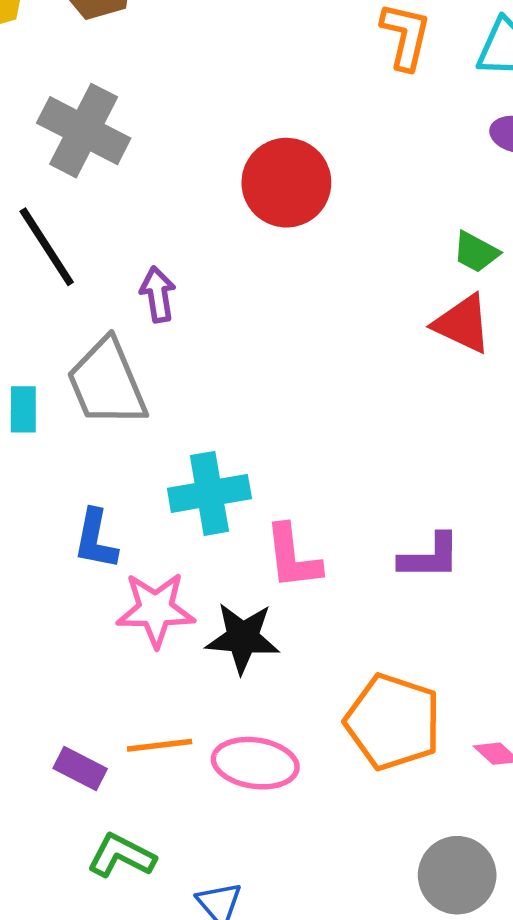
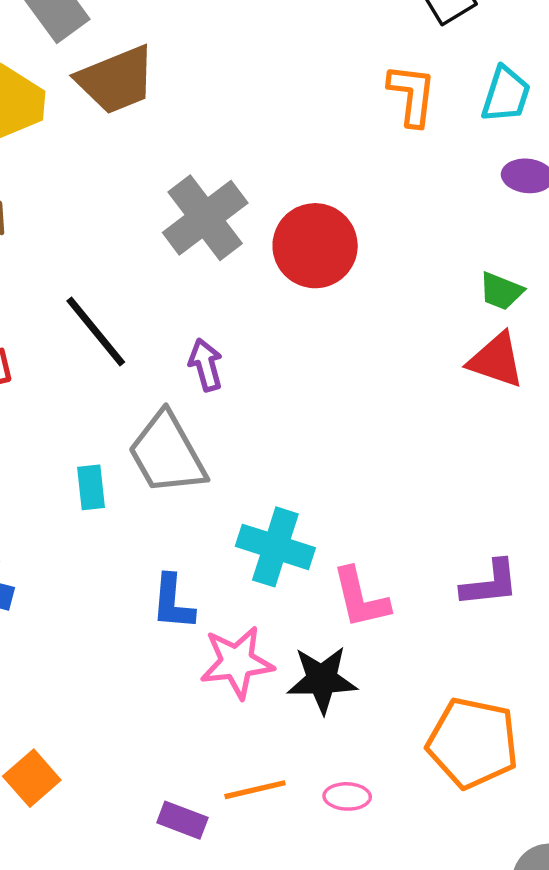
gray cross: (84, 131) -> (205, 218), moved, turned 32
cyan cross: (209, 493) -> (275, 547), turned 34
pink ellipse: (255, 763) -> (347, 796), size x0.6

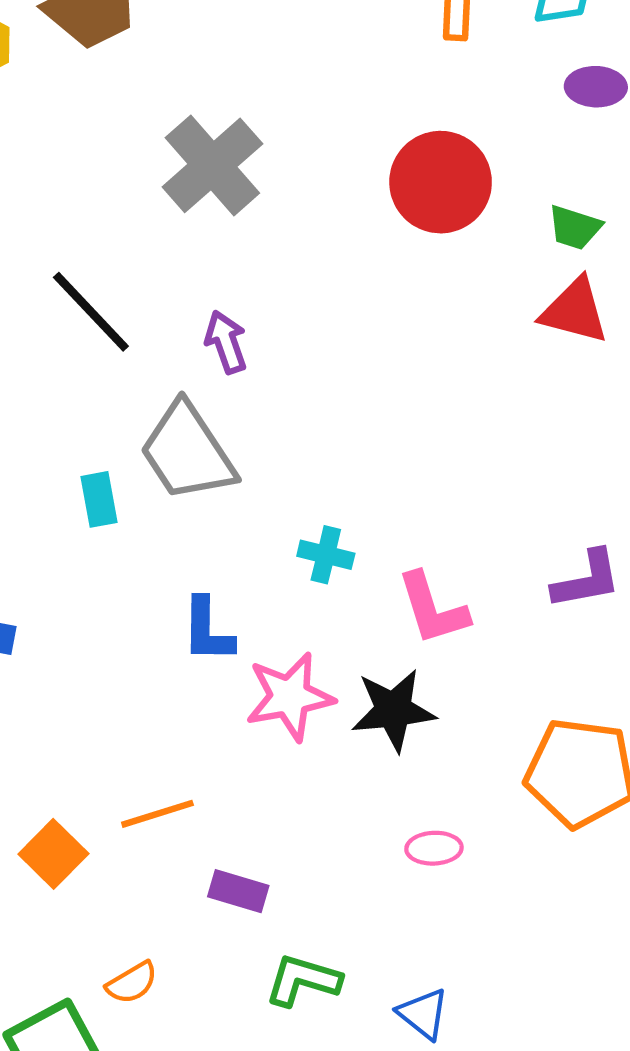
red circle: (315, 246) -> (441, 182), moved
cyan cross: (275, 547) -> (326, 555), size x0.6
orange line: (255, 790) -> (157, 814), moved

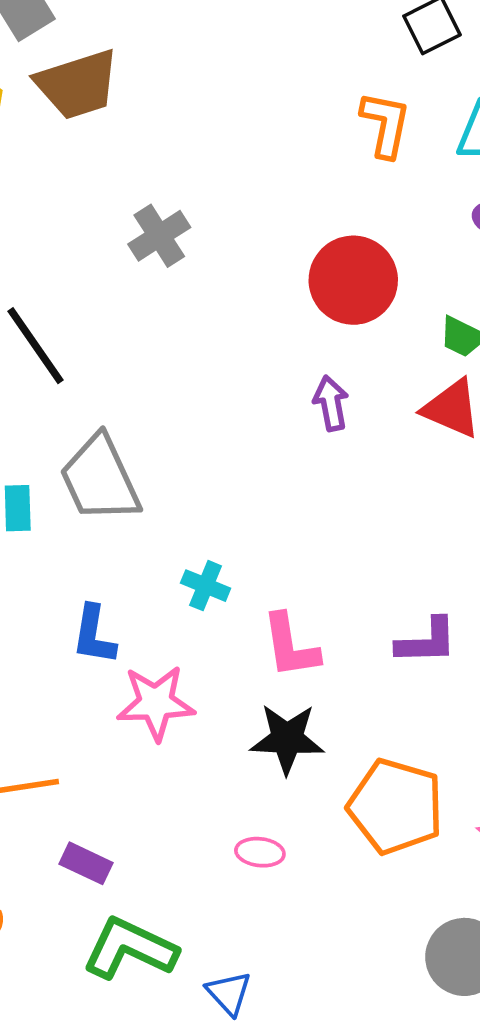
gray cross: (212, 165) -> (159, 236), size x0.7
purple arrow: (226, 342) -> (331, 403), moved
black star: (393, 710) -> (287, 739), moved
green L-shape: (303, 980) -> (130, 949), size x1.4

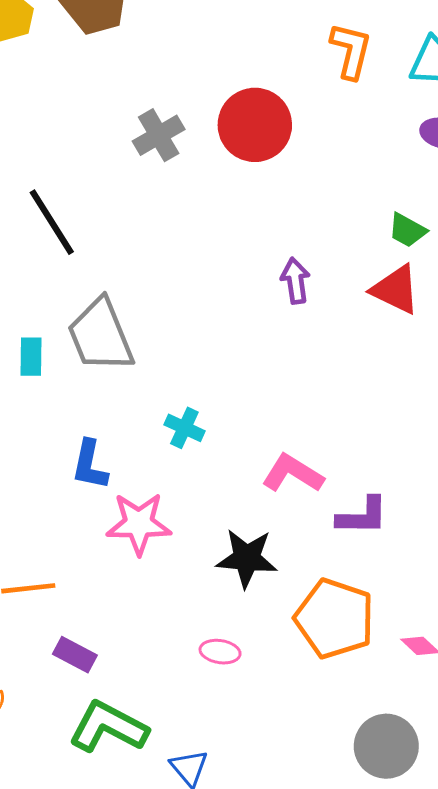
red circle: (353, 280) -> (255, 125), moved
purple L-shape: (427, 641) -> (362, 516), moved
pink L-shape: (290, 646) -> (293, 473), moved, turned 128

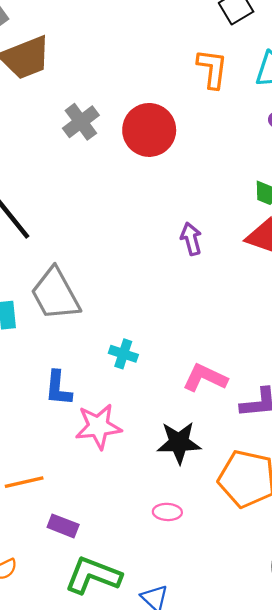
gray cross: (159, 135) -> (81, 122), moved

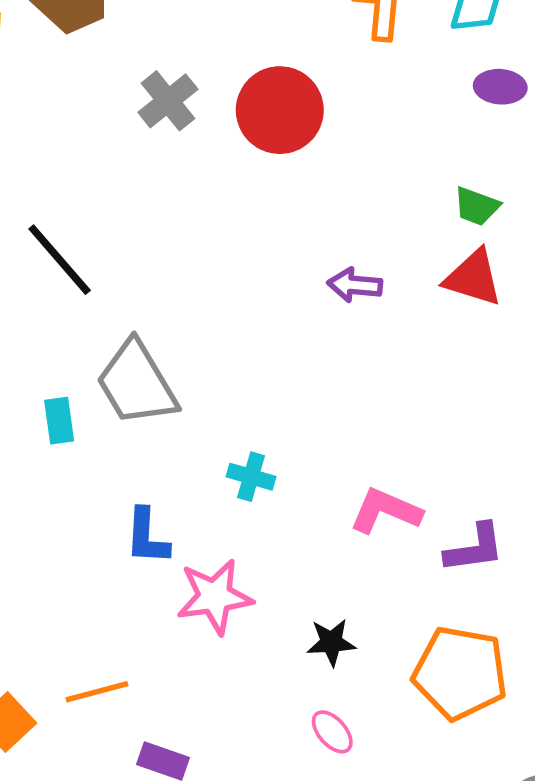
purple arrow: (191, 239) -> (355, 285), turned -68
black star: (179, 443) -> (331, 642), moved, size x0.7
pink ellipse: (167, 512) -> (332, 732), turned 48

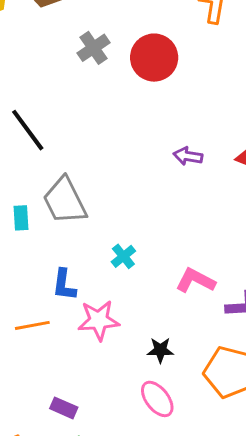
cyan cross: (251, 477) -> (123, 256), turned 30
orange line: (97, 692) -> (32, 325), moved
pink ellipse: (332, 732) -> (157, 399), size x1.5

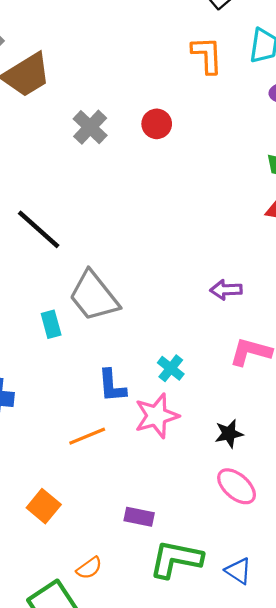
red circle: (154, 58) -> (157, 124), size x0.6
purple arrow: (188, 156) -> (226, 290), moved
cyan cross: (123, 256) -> (171, 368), moved

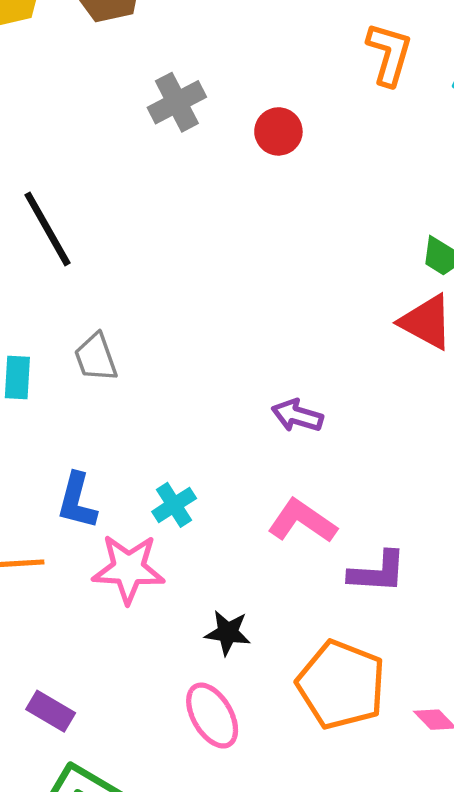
gray trapezoid: (94, 296) -> (96, 357), size x0.6

